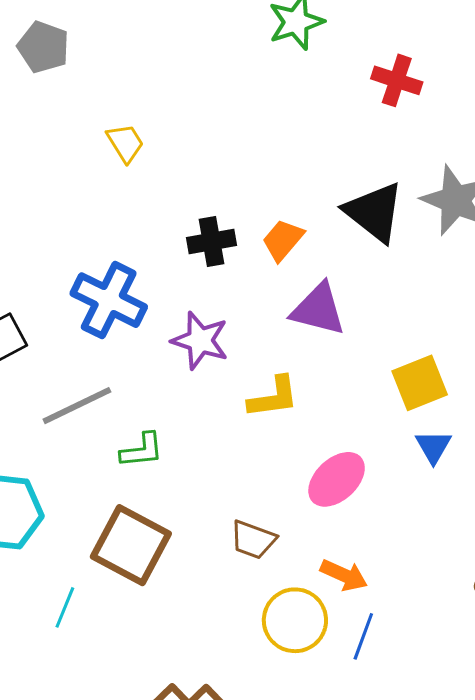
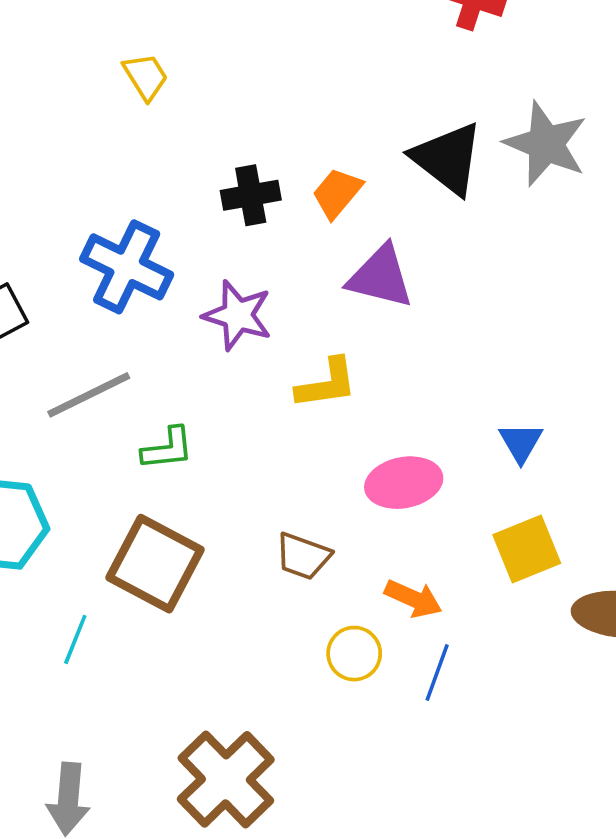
yellow square: (420, 383) -> (527, 549), moved
pink ellipse: (337, 479) -> (404, 483), turned 32
yellow circle: (295, 620) -> (354, 654), size x0.7

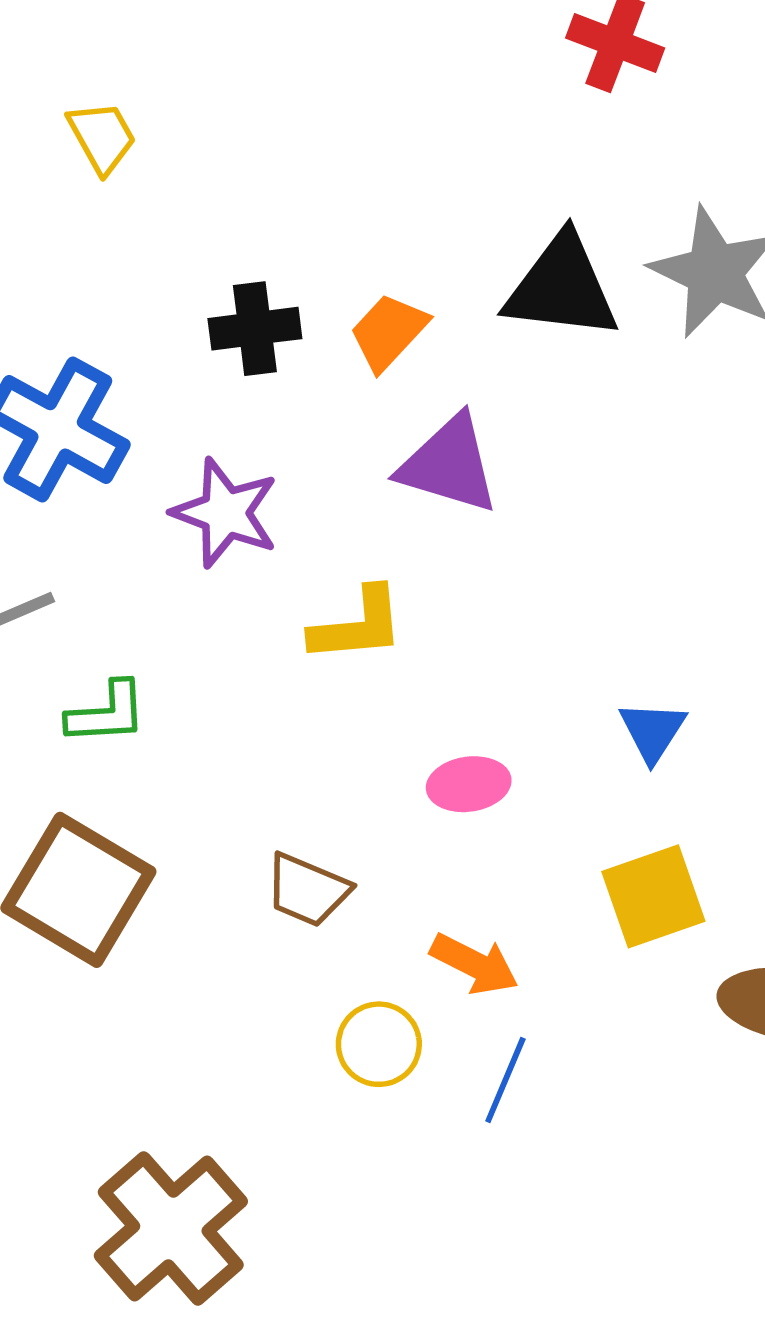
black triangle: (448, 159) -> (562, 287), turned -34
pink ellipse: (404, 483) -> (469, 784), size x0.7

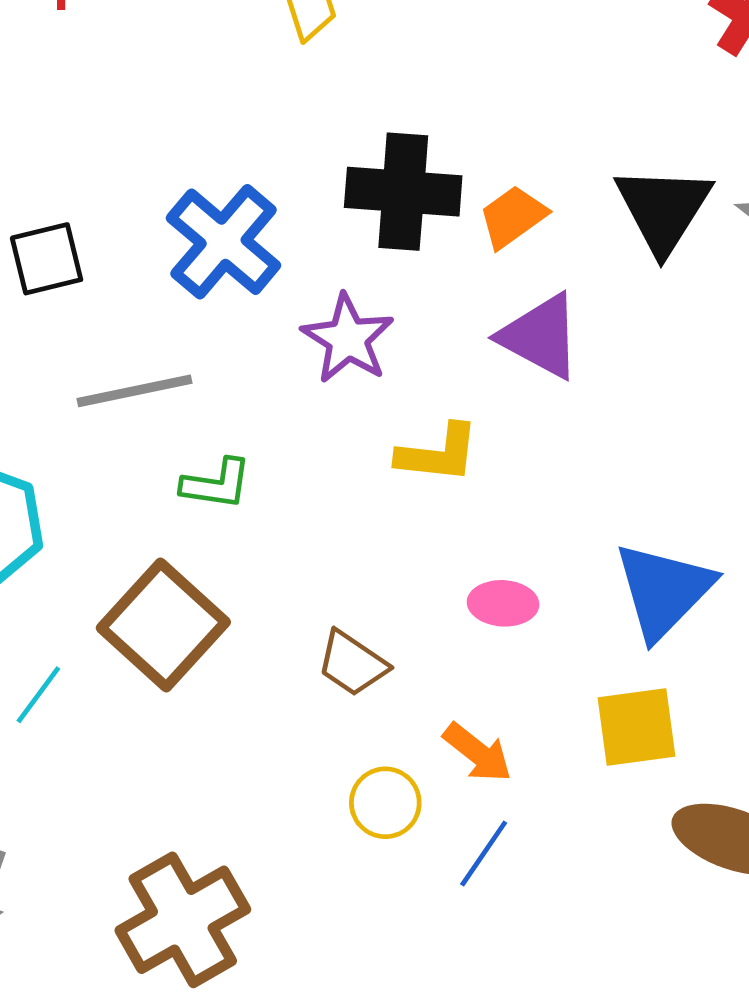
black triangle: (562, 287) -> (663, 209), turned 44
black cross: (255, 329) -> (403, 192), size x1.5
blue triangle: (653, 731) -> (664, 591), size x1.8

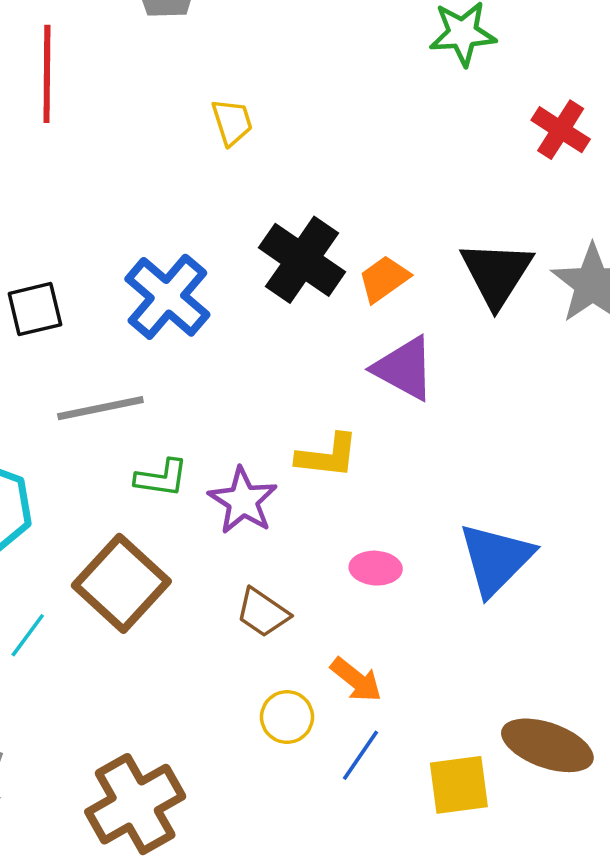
black cross: (403, 192) -> (302, 260), turned 30
purple star: (348, 339) -> (243, 501), moved
yellow square: (637, 727) -> (459, 785), moved

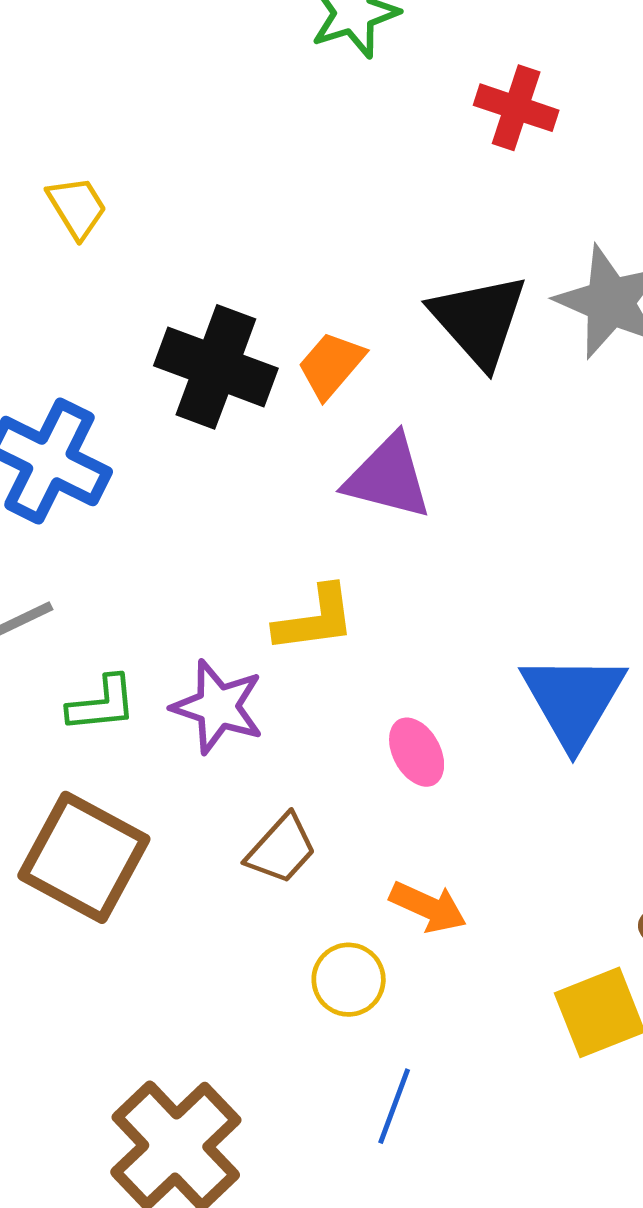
pink ellipse: (376, 568) -> (417, 752), turned 72
brown trapezoid: (263, 613) -> (281, 849), turned -68
blue line: (360, 755) -> (394, 1106), moved

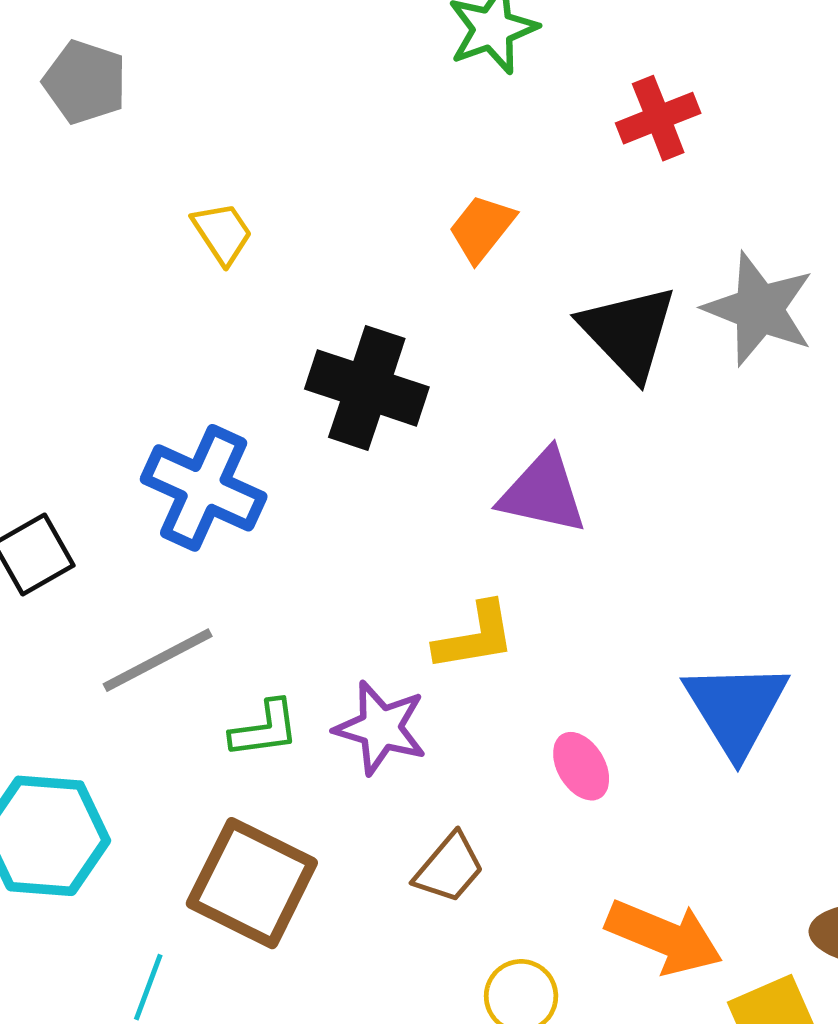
red cross: (516, 108) -> (658, 118), turned -38
orange trapezoid: (331, 365) -> (482, 228), moved
orange arrow: (428, 907) -> (664, 937), moved, size x1.5

